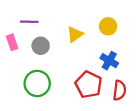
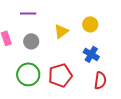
purple line: (29, 22) -> (28, 13), moved
red pentagon: (89, 85) -> (60, 75), moved, turned 30

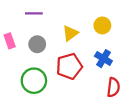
red pentagon: (60, 75) -> (69, 66), moved

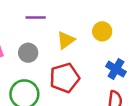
purple line: (34, 13) -> (36, 18), moved
blue cross: (103, 59) -> (116, 69), moved

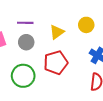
purple line: (36, 18) -> (25, 23), moved

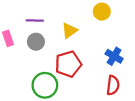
yellow circle: (86, 25) -> (102, 12), moved
green circle: (23, 76) -> (45, 85), moved

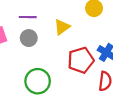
red pentagon: (68, 64) -> (81, 60), moved

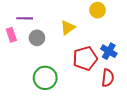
purple line: (28, 17) -> (25, 18), moved

